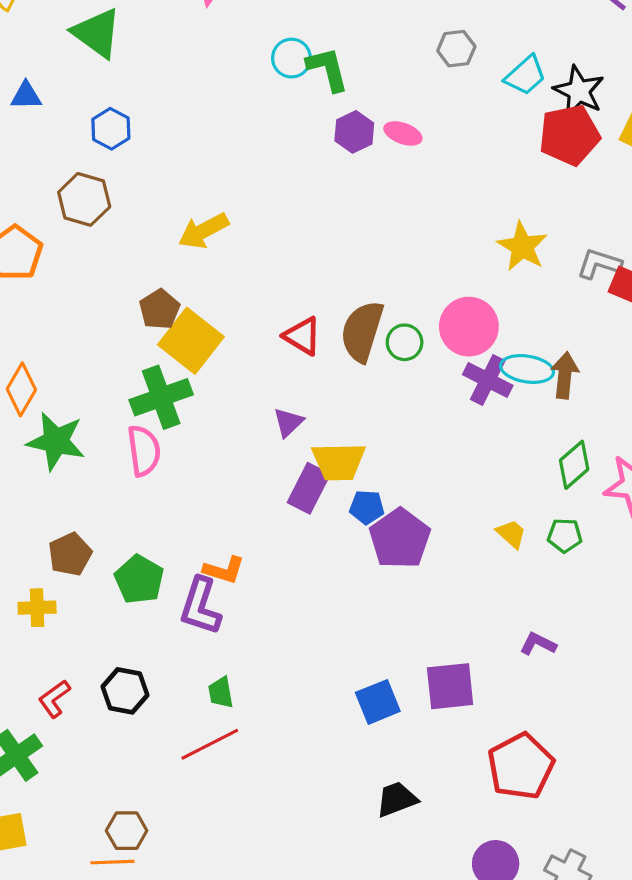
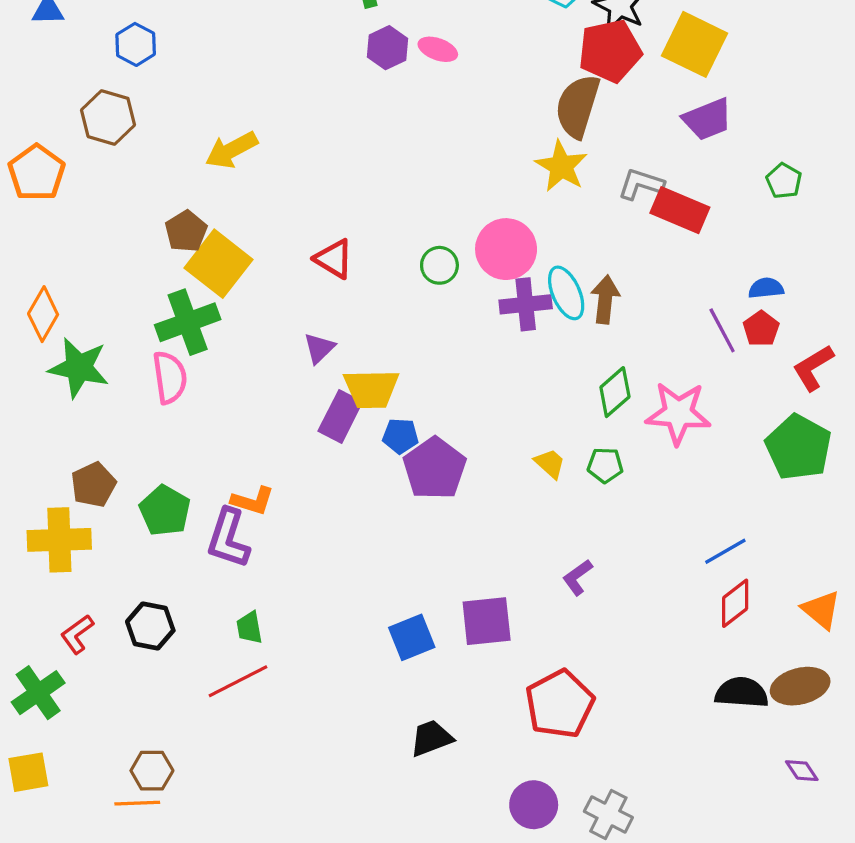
brown semicircle: (362, 331) -> (578, 106), moved
cyan ellipse: (527, 369) -> (566, 293), turned 57
purple cross: (488, 380) -> (526, 304), turned -33
yellow cross: (37, 608) -> (59, 540), size x1.6
purple L-shape: (538, 644) -> (578, 577), turned -63

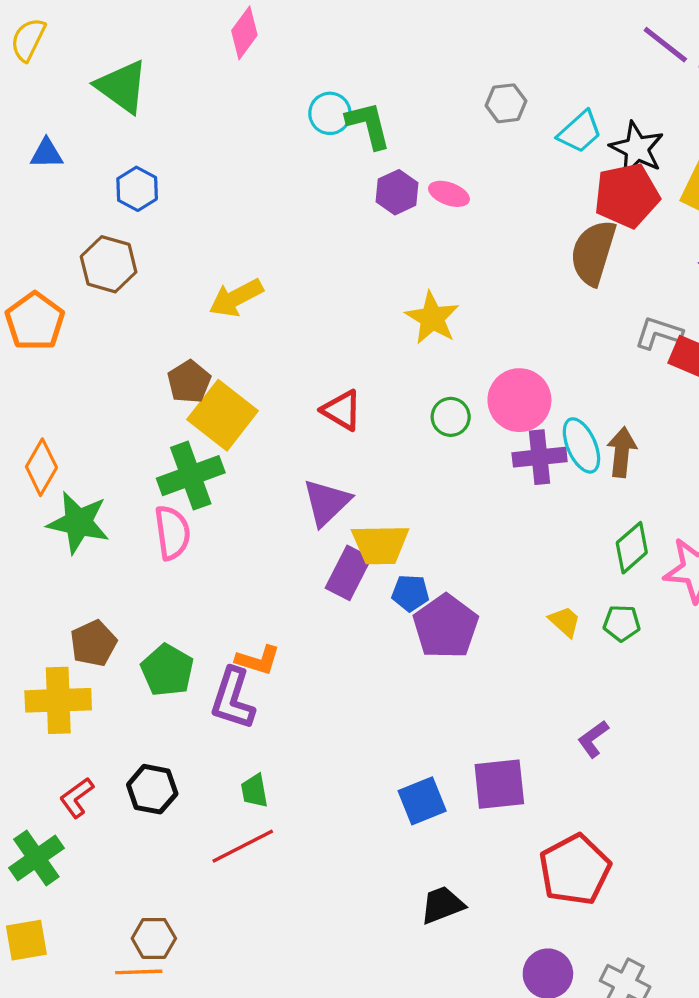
yellow star: (561, 166) -> (432, 318), moved
purple triangle: (319, 348) -> (327, 502), size x1.5

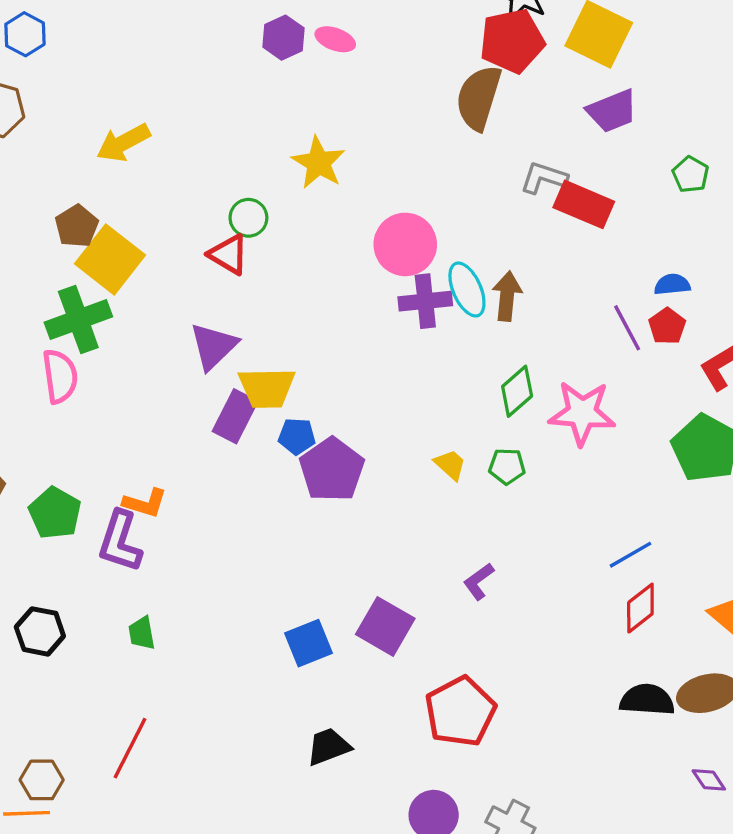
green circle: (451, 417) -> (248, 218), moved
purple square: (499, 784) -> (385, 626), turned 36
red line: (243, 846) -> (130, 748), moved, turned -36

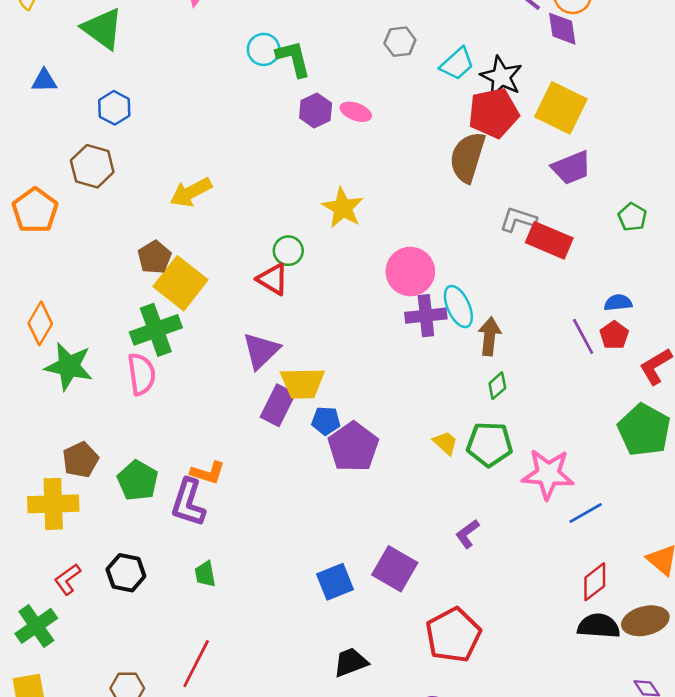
brown arrow: (507, 296) -> (490, 336), moved
green diamond: (517, 391) -> (497, 386), size x0.7
pink star: (582, 413) -> (548, 474), moved
green pentagon: (507, 466) -> (490, 444), size x1.6
red diamond: (640, 608) -> (595, 582), moved

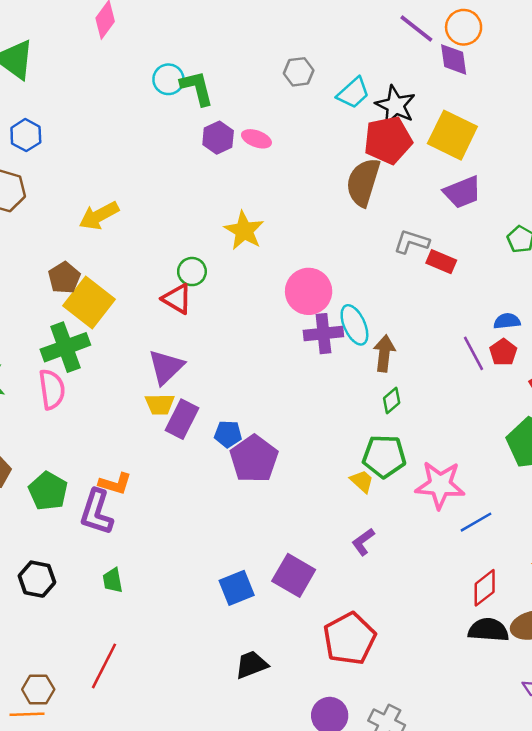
red rectangle: (549, 240) -> (441, 262), size x0.7
yellow trapezoid: (303, 383) -> (160, 404), moved, size x0.7
yellow trapezoid: (445, 443) -> (362, 481), moved

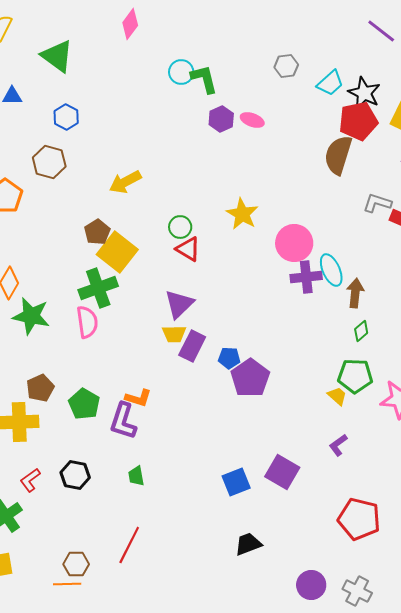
yellow star: (244, 231) -> (242, 214), moved
green circle: (192, 272) -> (180, 227), moved
red pentagon: (349, 639) -> (359, 519), moved, turned -30

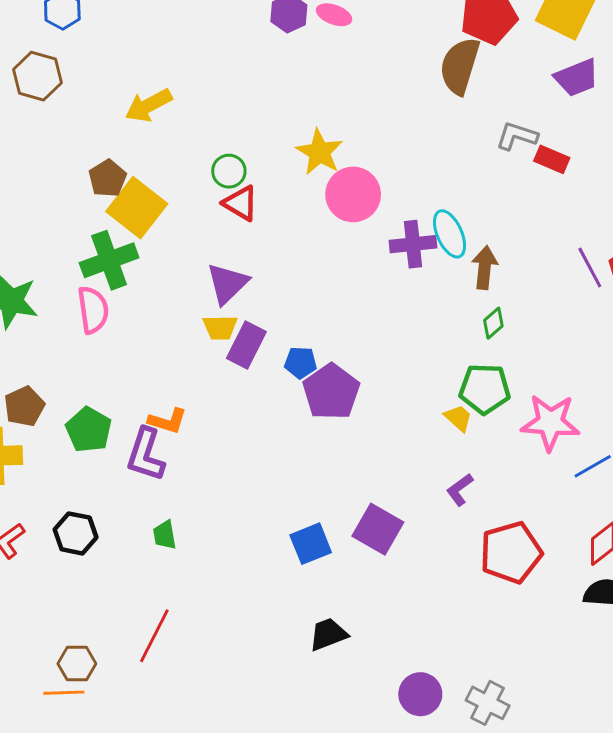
pink circle: (294, 243) -> (353, 194), moved
red pentagon: (359, 519) -> (511, 552), moved, turned -30

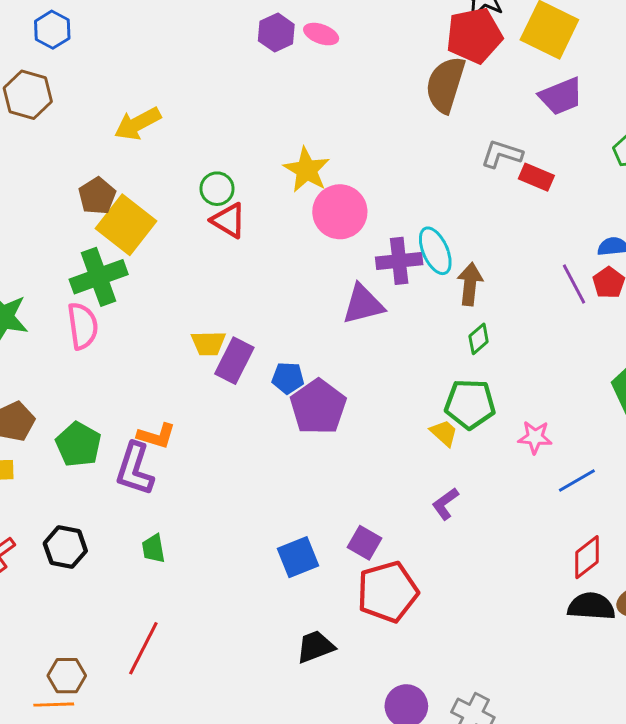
purple triangle: (227, 284) -> (363, 304), moved, turned 30
pink star: (550, 422) -> (535, 437), size x0.6
purple square: (378, 529) -> (364, 543), size x0.7
red pentagon: (511, 552) -> (388, 592), moved

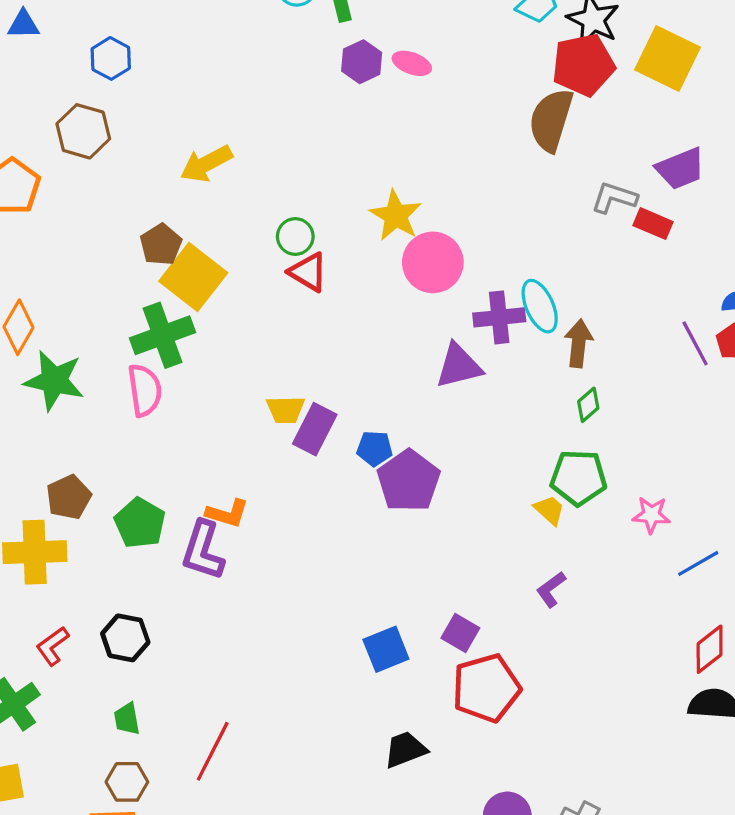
purple trapezoid: (561, 96) -> (680, 169), moved
green trapezoid: (153, 548) -> (127, 719), moved

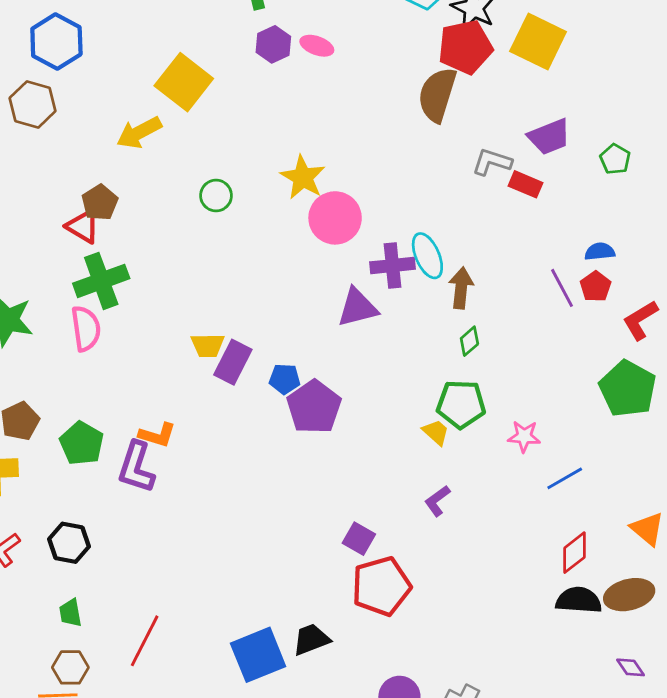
blue hexagon: (111, 58) -> (56, 41), size x1.5
red triangle: (308, 272) -> (83, 226), moved
yellow square: (193, 277) -> (184, 82), moved
blue square: (386, 649) -> (258, 655), moved, size x1.4

